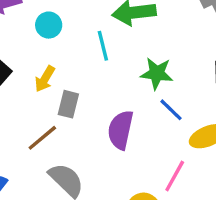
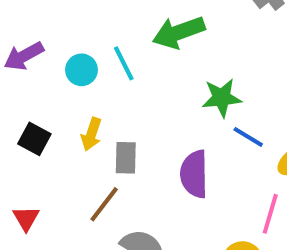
cyan line: (103, 46) -> (124, 63), moved

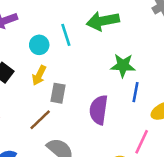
cyan circle: (82, 70) -> (39, 45), moved
blue line: (248, 137) -> (136, 92), turned 60

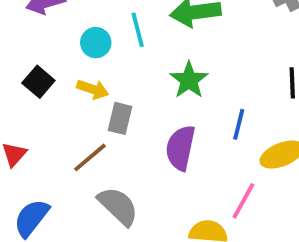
green star: (123, 65) -> (189, 80), moved, turned 30
yellow arrow: (39, 75) -> (93, 89), turned -102

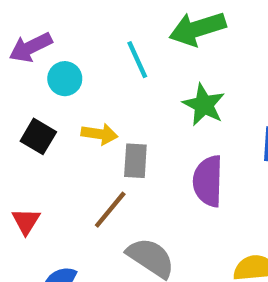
cyan circle: (96, 43) -> (65, 79), moved

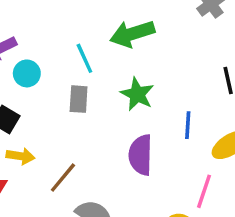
yellow arrow: (100, 134) -> (20, 156), moved
gray rectangle: (135, 161) -> (79, 99), moved

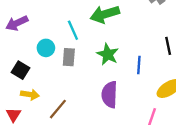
cyan circle: (27, 73) -> (46, 48), moved
blue line: (188, 125) -> (139, 65), moved

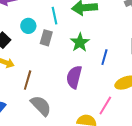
brown line: (58, 109) -> (28, 80), turned -36

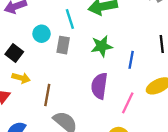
green star: (80, 42) -> (102, 46), turned 30
pink line: (105, 106) -> (128, 103), moved

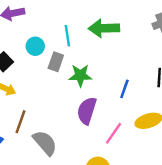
green star: (102, 46) -> (80, 76), moved
brown line: (47, 95) -> (20, 122), moved

